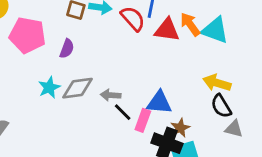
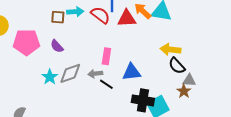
purple semicircle: (67, 49) -> (57, 46), turned 128
pink rectangle: (143, 120) -> (106, 56), moved
brown star: (180, 128) -> (184, 91), moved

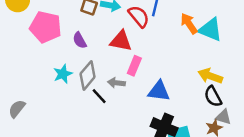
red triangle: (127, 18) -> (121, 41), moved
gray diamond: (70, 73) -> (88, 75), turned -45
black line: (106, 84) -> (99, 96), moved

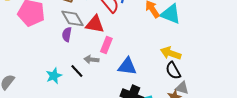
purple semicircle: (80, 40) -> (67, 34), moved, turned 40
cyan star: (63, 74) -> (54, 76), moved
gray diamond: (88, 75) -> (73, 18), moved, turned -70

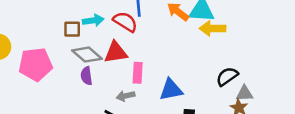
yellow arrow: (171, 53) -> (213, 28), moved
black semicircle: (173, 71) -> (227, 76), turned 102

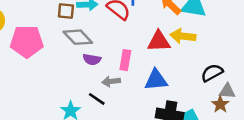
yellow arrow: (213, 28) -> (183, 36), moved
red triangle: (116, 52) -> (159, 41), moved
purple semicircle: (86, 76) -> (92, 59), moved, turned -78

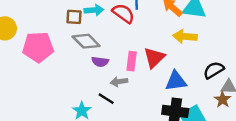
red triangle: (159, 41) -> (154, 58), moved, turned -40
blue triangle: (156, 80) -> (176, 81), moved

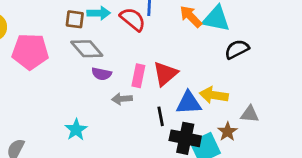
yellow arrow: (185, 37) -> (214, 95), moved
black semicircle: (214, 70) -> (237, 49), moved
black line: (106, 99) -> (161, 116), moved, turned 42
brown star: (223, 100) -> (228, 132), moved

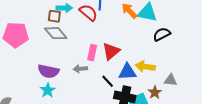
brown square: (75, 19) -> (54, 16), moved
purple semicircle: (102, 74) -> (48, 71), moved, size x1.5
black line: (161, 116) -> (108, 81), turned -32

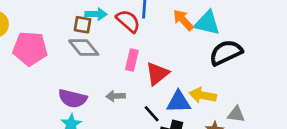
black semicircle: (162, 34) -> (226, 53), size x1.4
pink rectangle: (92, 53) -> (132, 60), moved

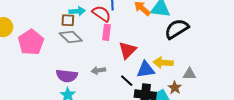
pink pentagon: (30, 49) -> (31, 42), turned -30
pink rectangle: (132, 60) -> (106, 32), moved

